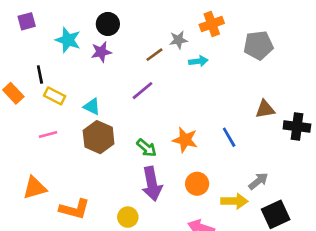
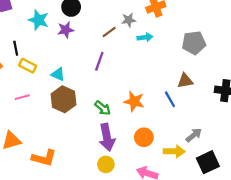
gray pentagon: (258, 45) -> (194, 43), moved
purple line: (142, 91) -> (99, 61), turned -30
brown triangle: (265, 109) -> (185, 81), moved
yellow circle: (128, 217) -> (106, 164), moved

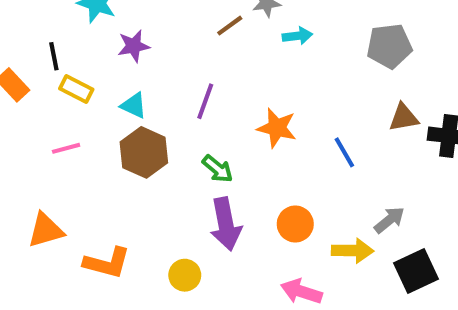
purple star: (66, 30) -> (134, 46), moved
purple line: (99, 61) -> (205, 101), moved
brown triangle: (185, 81) -> (404, 118), moved
orange star: (134, 101) -> (277, 128), moved
yellow circle: (106, 164) -> (185, 275), moved

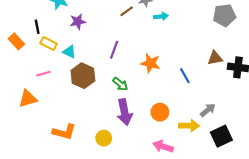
gray pentagon: (389, 46) -> (224, 15), moved
cyan triangle: (134, 105) -> (69, 52), moved
orange triangle: (46, 230) -> (28, 99), moved

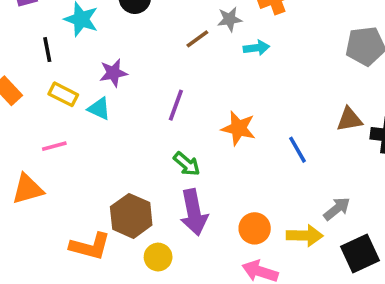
purple star: (78, 22) -> (113, 73), moved
black line: (37, 27) -> (47, 50), moved
brown hexagon: (83, 76) -> (131, 216), moved
orange circle: (160, 112) -> (255, 228), moved

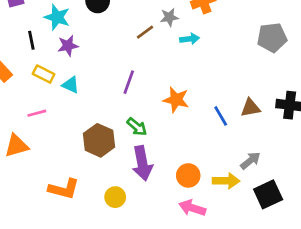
purple star: (113, 73) -> (68, 46), moved
brown triangle: (349, 119) -> (250, 108), moved
brown hexagon: (131, 216) -> (99, 140), moved

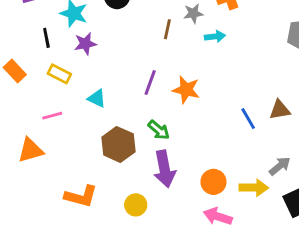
brown line: (145, 32) -> (167, 29), turned -42
cyan triangle: (71, 85) -> (97, 98), moved
orange star: (176, 100) -> (186, 90), moved

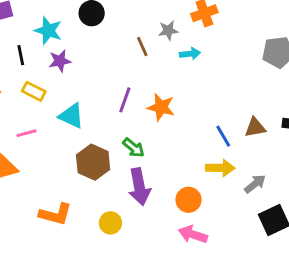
brown line: (167, 29) -> (142, 46), turned -36
cyan triangle: (97, 98) -> (71, 116), size x1.4
yellow arrow: (254, 188) -> (220, 168), moved

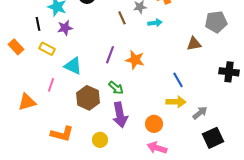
brown triangle: (255, 127) -> (194, 44), moved
pink line: (27, 133) -> (51, 85), moved, turned -56

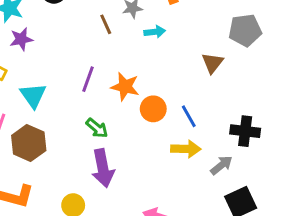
brown triangle: (194, 44) -> (212, 63), turned -42
cyan triangle: (73, 66) -> (33, 96), turned 30
black cross: (229, 72) -> (245, 131), moved
brown hexagon: (88, 98) -> (29, 143), moved
orange circle: (154, 124) -> (153, 109), moved

